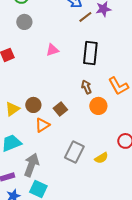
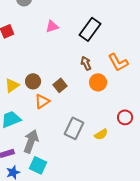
black rectangle: (90, 53) -> (90, 29), turned 30

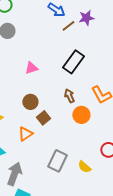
pink triangle: (52, 26) -> (31, 68), moved
brown circle: (33, 81) -> (30, 102), moved
yellow semicircle: (101, 134) -> (84, 167), turned 72

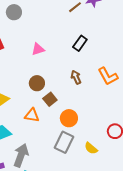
black rectangle: (73, 62) -> (80, 43), size x0.7
orange circle: (81, 115) -> (69, 118), moved
orange triangle: (25, 134) -> (32, 115), turned 42

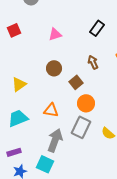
brown square: (50, 99) -> (76, 82), moved
orange triangle: (32, 115) -> (51, 110), moved
gray arrow: (21, 155) -> (55, 140), moved

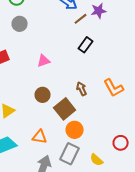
black rectangle: (97, 28) -> (86, 45), moved
brown square: (76, 82) -> (65, 109), size x1.5

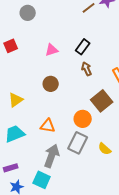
black rectangle: (86, 45) -> (83, 47), moved
brown arrow: (82, 89) -> (87, 69), moved
brown square: (65, 109) -> (102, 101), moved

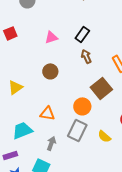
cyan trapezoid: (15, 134) -> (22, 130), moved
gray arrow: (52, 156) -> (51, 143), size x0.6

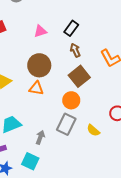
brown circle: (50, 71) -> (39, 65), size x1.5
brown square: (101, 88) -> (79, 76), moved
orange triangle: (47, 113) -> (36, 88), moved

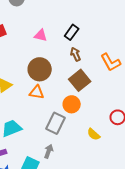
pink triangle: (40, 31) -> (41, 35), turned 32
gray rectangle: (66, 124) -> (56, 123), moved
gray arrow: (40, 137) -> (49, 151), moved

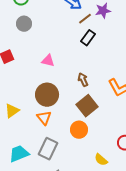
black rectangle: (72, 32) -> (88, 38), moved
orange triangle: (37, 92) -> (44, 118), turned 42
gray rectangle: (56, 123) -> (48, 149), moved

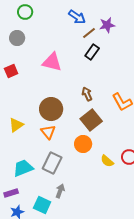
gray circle: (24, 24) -> (17, 38), moved
pink triangle: (48, 61) -> (52, 62), moved, size x1.5
yellow semicircle: (101, 160) -> (107, 161), moved

